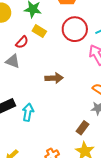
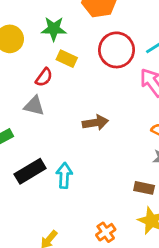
brown rectangle: (83, 128) -> (144, 188), turned 72

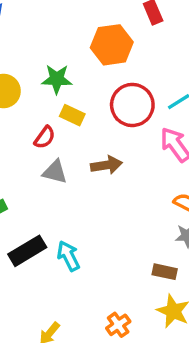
gray triangle: (34, 106) -> (55, 172), moved
brown arrow: (95, 123) -> (106, 165), moved
cyan arrow: (64, 175) -> (68, 256), turned -30

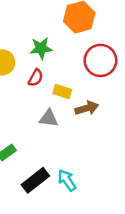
yellow rectangle: (72, 115) -> (62, 92), moved
red semicircle: (45, 137) -> (36, 78), moved

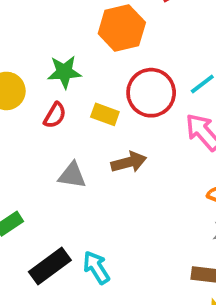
yellow rectangle: (62, 92) -> (105, 114), moved

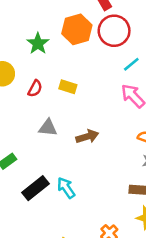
green star: (64, 72) -> (38, 43), moved, turned -30
red circle: (151, 93) -> (114, 31), moved
brown arrow: (129, 162) -> (87, 136), moved

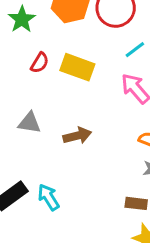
yellow rectangle: (68, 87) -> (77, 67), moved, size x1.5
red semicircle: (35, 89) -> (40, 63), moved

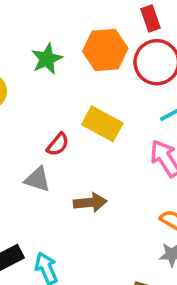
red semicircle: (40, 63) -> (58, 144), moved

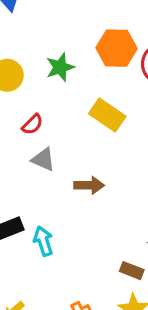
green star: (47, 59) -> (60, 67), moved
red semicircle: (58, 144) -> (32, 124), moved

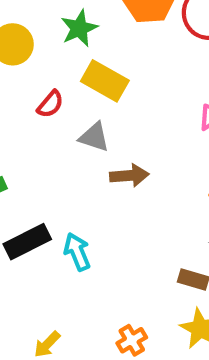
yellow rectangle: (107, 115) -> (105, 81), moved
gray triangle: (43, 159) -> (94, 137), moved

